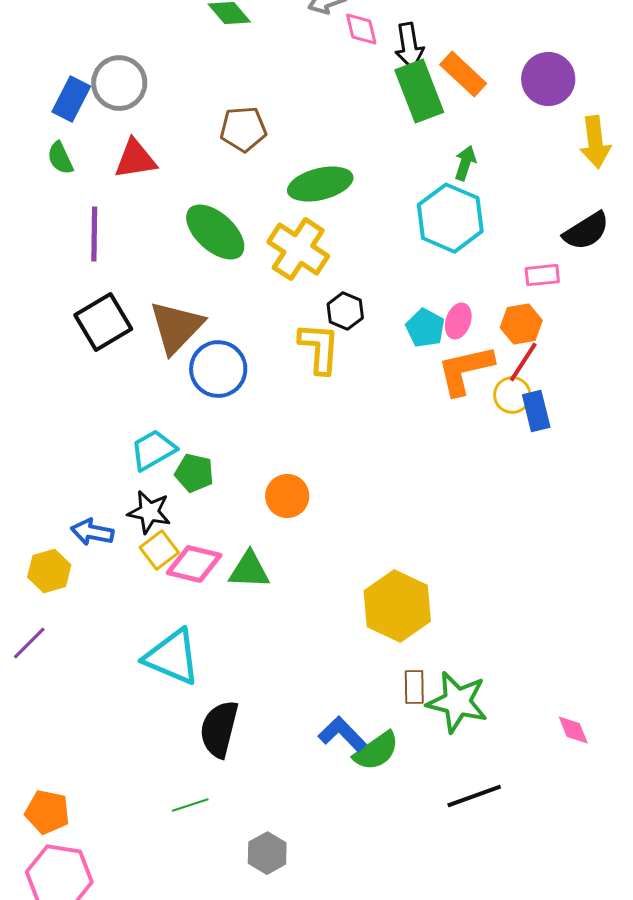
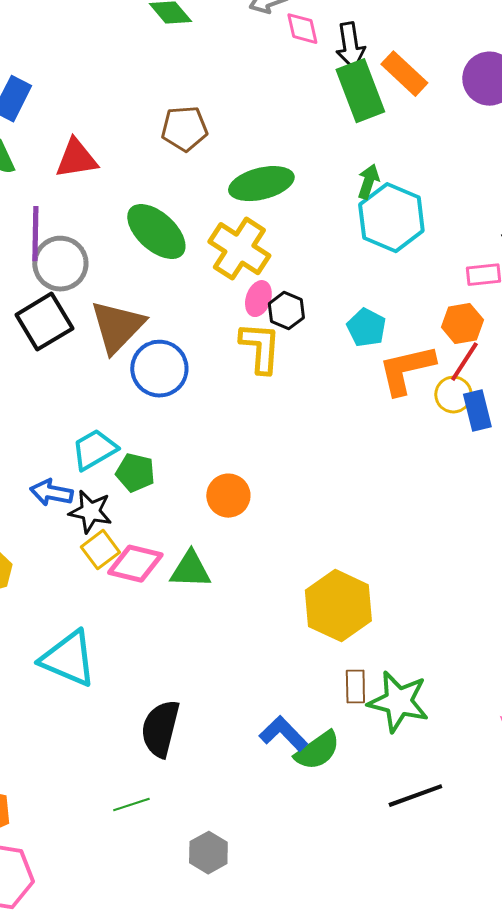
gray circle: (119, 83) -> (60, 264), moved
green arrow: (465, 163) -> (368, 182), moved
pink ellipse: (458, 321) -> (258, 299), moved
blue arrow: (92, 532) -> (51, 493), moved
cyan triangle: (172, 657) -> (68, 659), moved

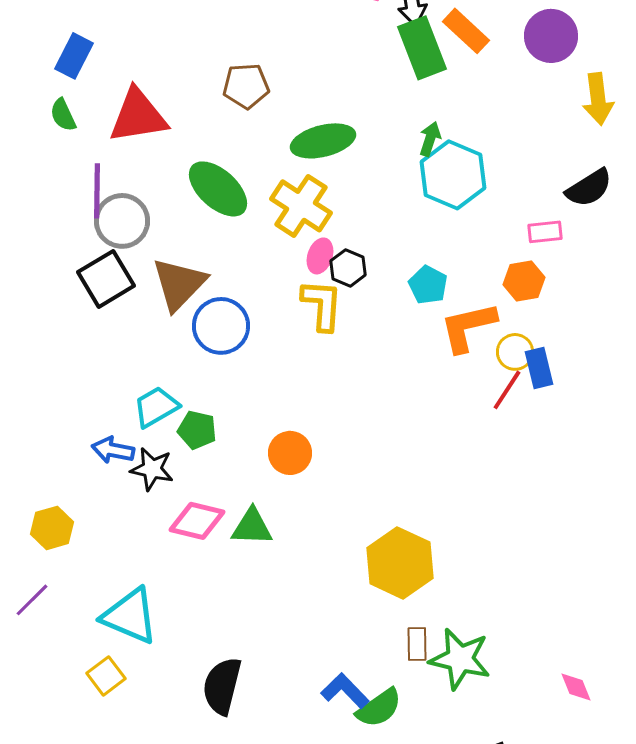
red triangle: (76, 159) -> (138, 116), size x1.4
red line: (464, 362) -> (507, 390), moved
yellow square: (100, 550) -> (106, 676), moved

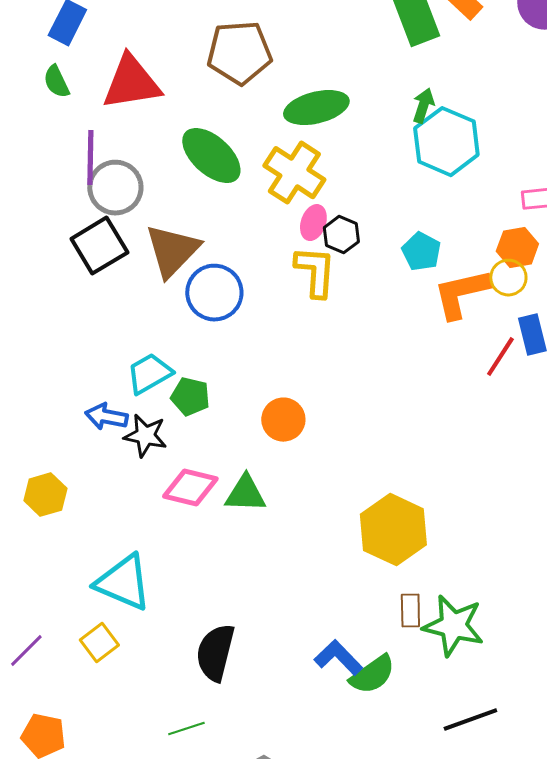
brown pentagon: (246, 86) -> (239, 53), size x1.4
yellow circle: (515, 352) -> (508, 278), moved
purple line: (32, 600) -> (26, 651), moved

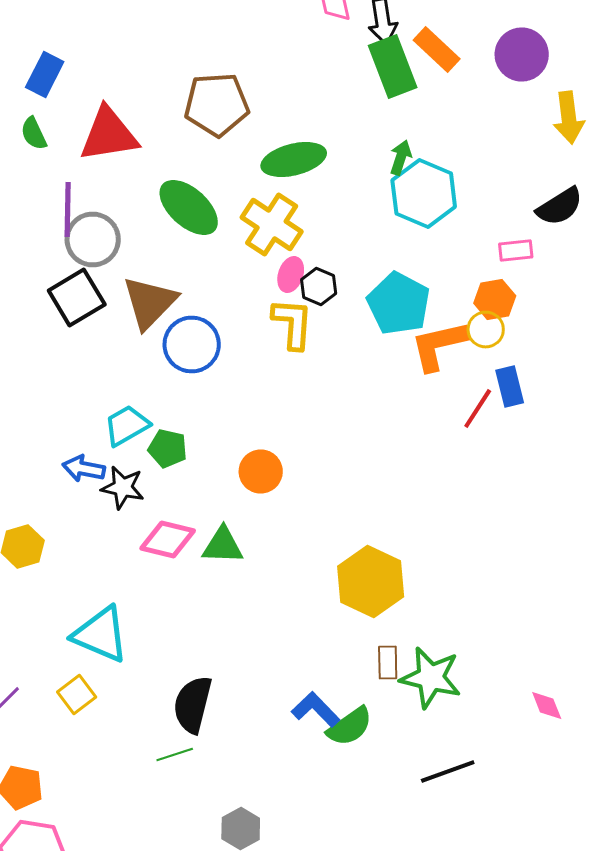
cyan pentagon: (421, 252) -> (399, 304), size x1.6
green line: (186, 729) -> (175, 754), moved

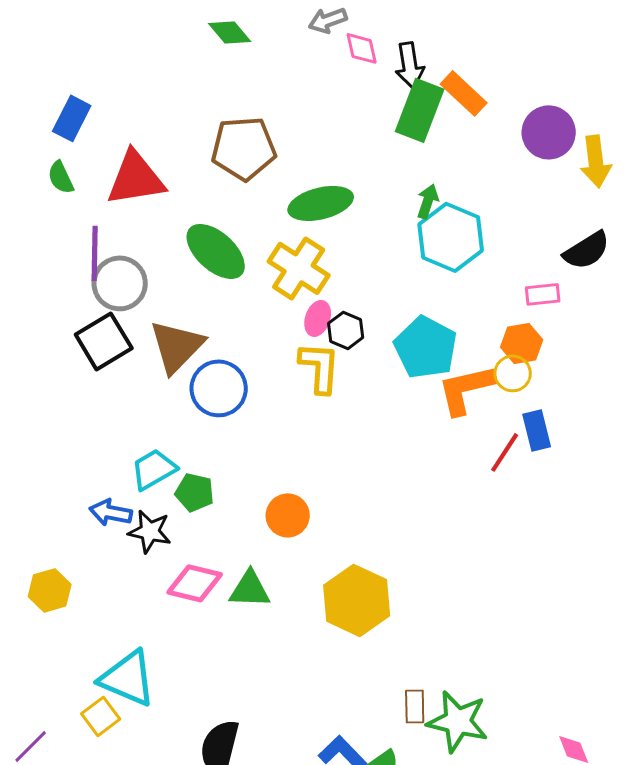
purple circle: (522, 54) -> (549, 132), moved
green rectangle: (393, 66) -> (420, 110), turned 42
yellow hexagon: (371, 582) -> (357, 600), moved
yellow square: (77, 694) -> (101, 716), moved

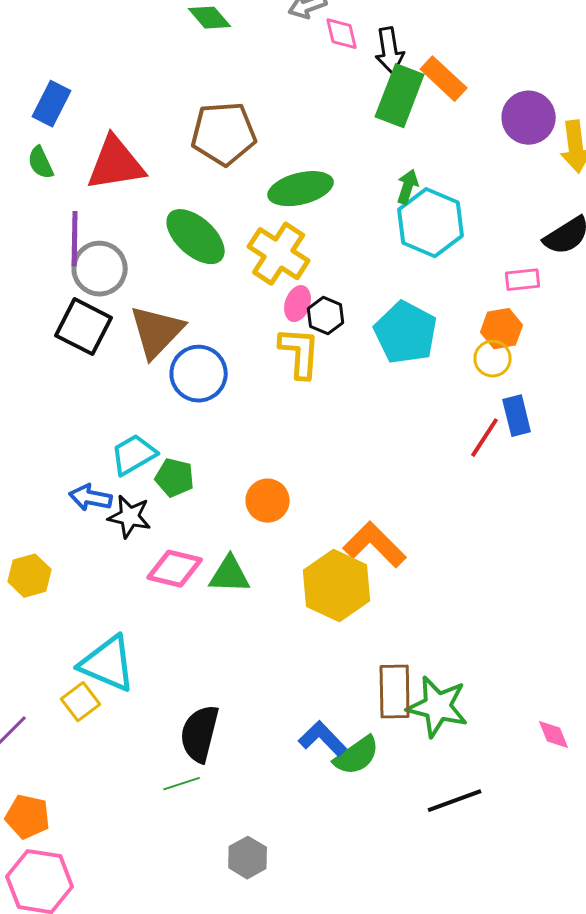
black square: (104, 341) -> (84, 327), turned -32
orange L-shape: (466, 389) -> (375, 545), moved, turned 58
brown rectangle: (415, 706) -> (395, 692), size x1.6

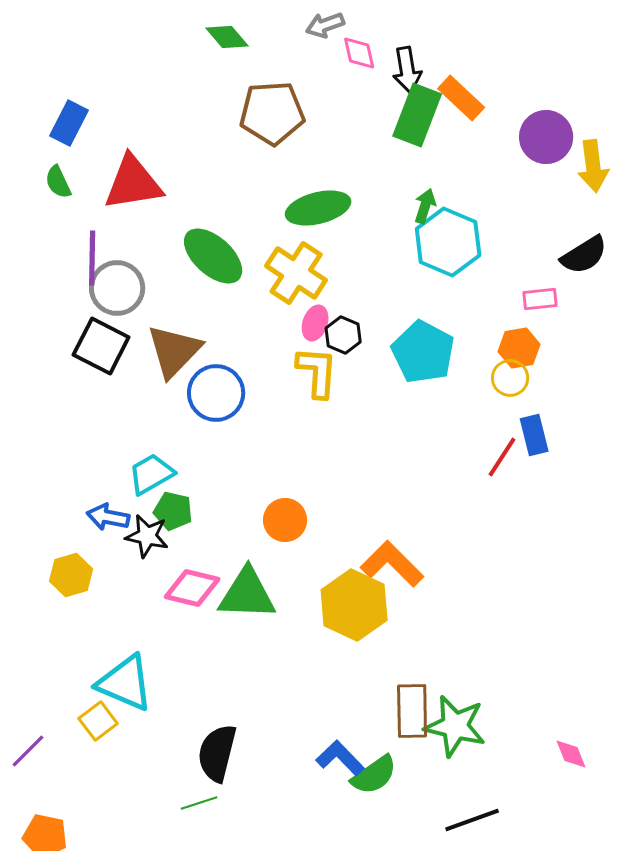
brown pentagon: (224, 134) -> (272, 113), moved
green pentagon: (175, 478) -> (173, 511), moved
green triangle: (230, 575) -> (247, 594), size x1.4
yellow hexagon: (30, 576) -> (71, 575), moved

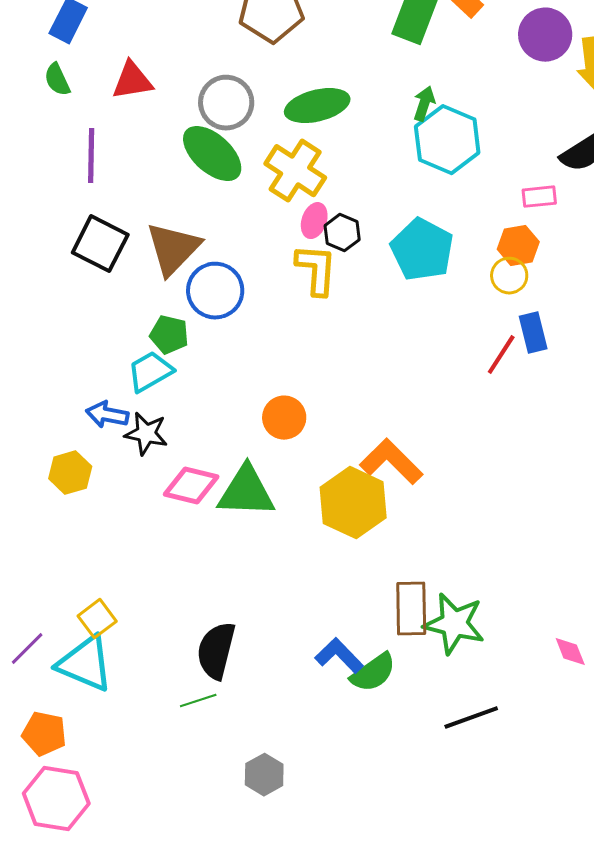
red triangle: (133, 183) -> (132, 81), size x0.7
gray circle: (117, 288) -> (226, 103), moved
green pentagon: (173, 511) -> (169, 335), moved
cyan triangle: (125, 683) -> (85, 664), moved

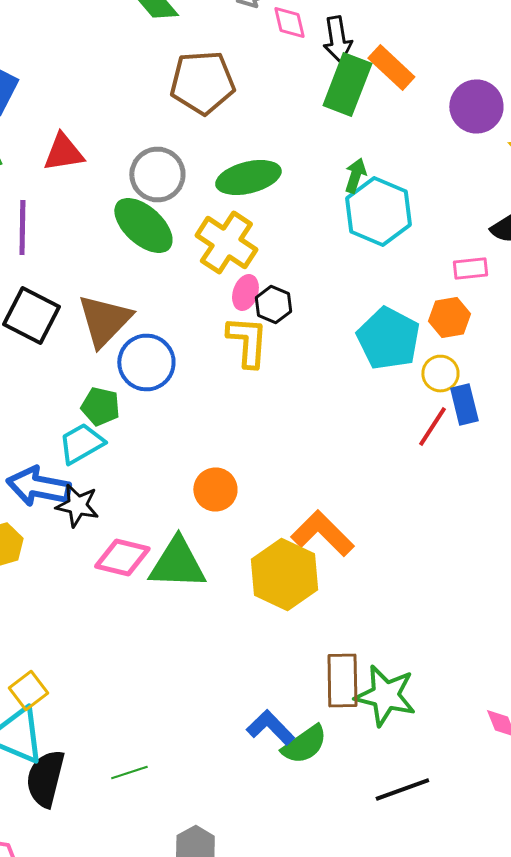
cyan pentagon: (422, 250) -> (388, 338), moved
yellow circle: (509, 276) -> (440, 374), moved
blue arrow: (107, 415) -> (38, 486), size x1.5
black semicircle: (216, 651) -> (45, 778), moved

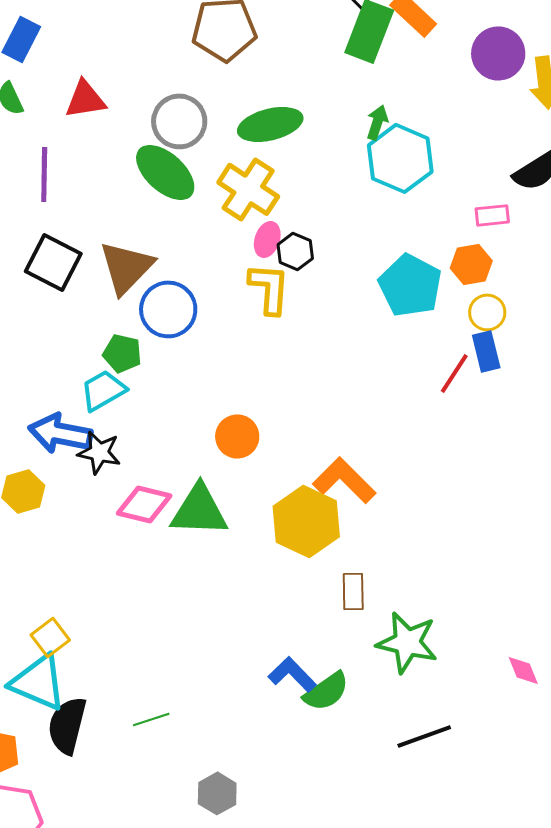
yellow circle: (440, 374) -> (487, 312), moved
brown rectangle: (342, 680) -> (353, 591), moved, size x0.7

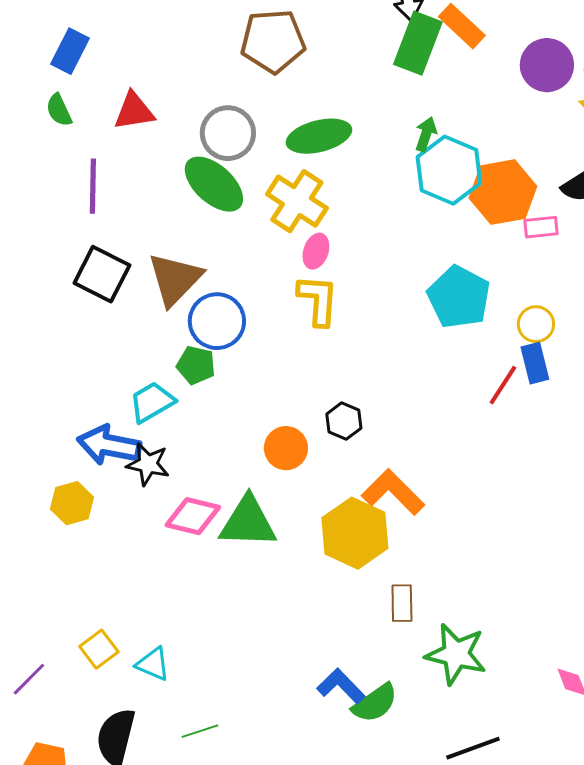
black hexagon: (295, 251) -> (344, 421), moved
orange hexagon: (471, 264) -> (503, 192), moved, size x1.6
green pentagon: (122, 353) -> (196, 365), moved
cyan triangle: (38, 682) -> (153, 664), moved, size x0.6

